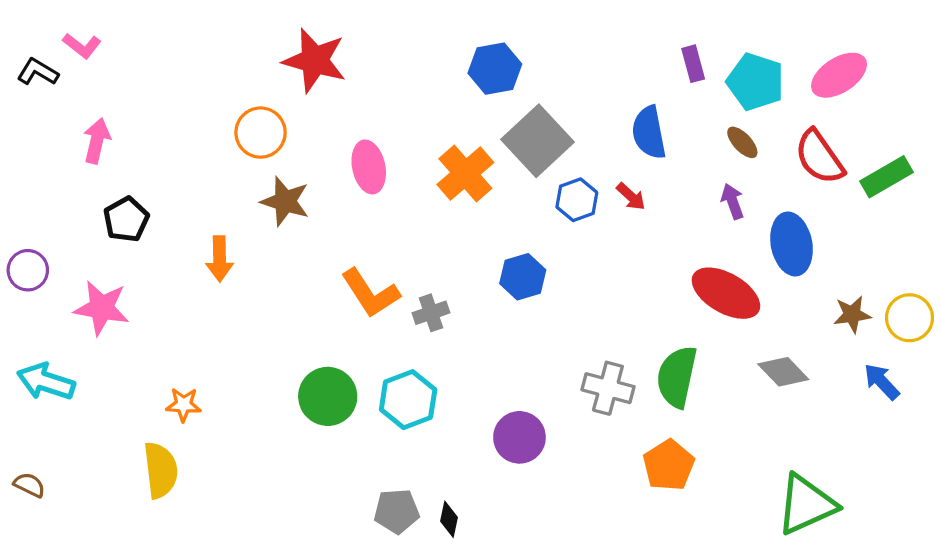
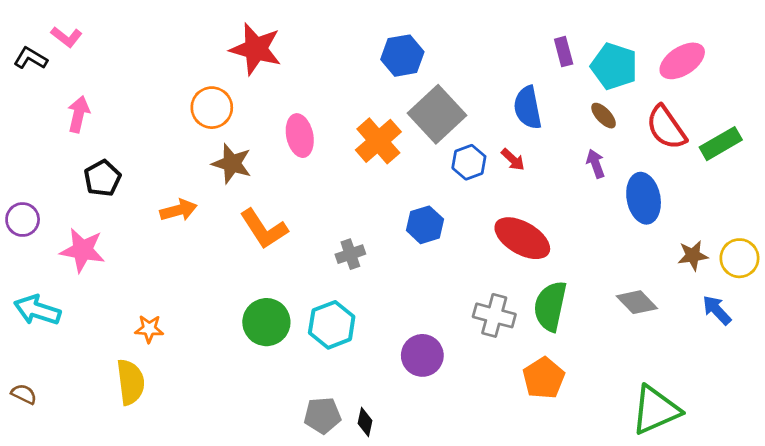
orange arrow: (220, 259) -> (178, 210), turned -104
orange L-shape: (370, 293) -> (264, 229), moved
red ellipse: (726, 293) -> (522, 238), moved

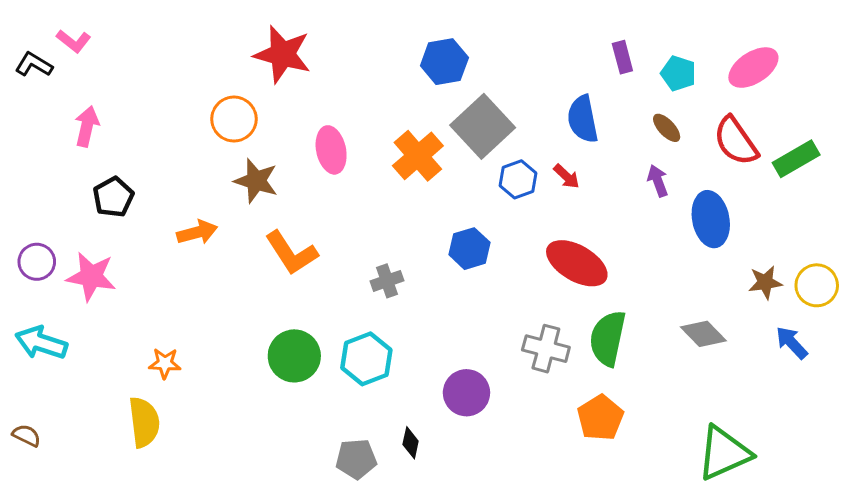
cyan pentagon: (614, 66) -> (678, 73), size x0.7
purple circle: (23, 220) -> (37, 262), moved
black diamond: (365, 422) -> (411, 443), moved

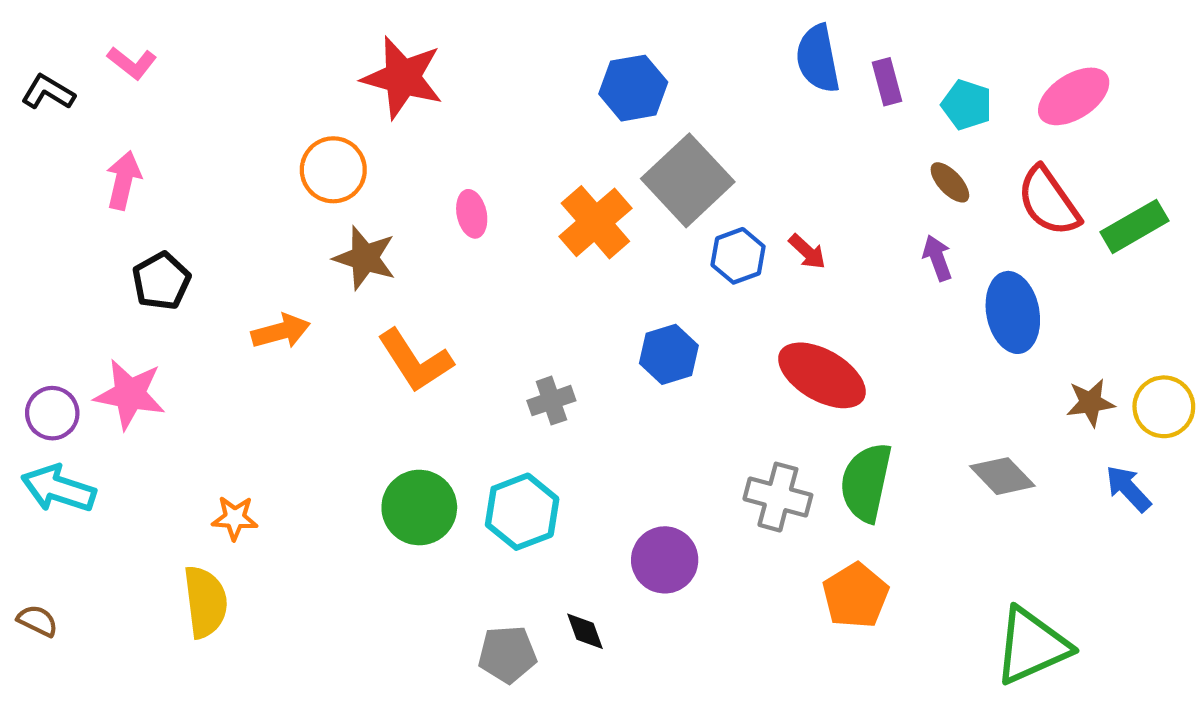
pink L-shape: (74, 41) -> (132, 63), moved
blue semicircle: (583, 119) -> (818, 59), moved
pink ellipse: (331, 150) -> (472, 214), size x0.7
purple circle: (37, 262) -> (52, 413), moved
black diamond: (411, 443) -> (585, 631), turned -32

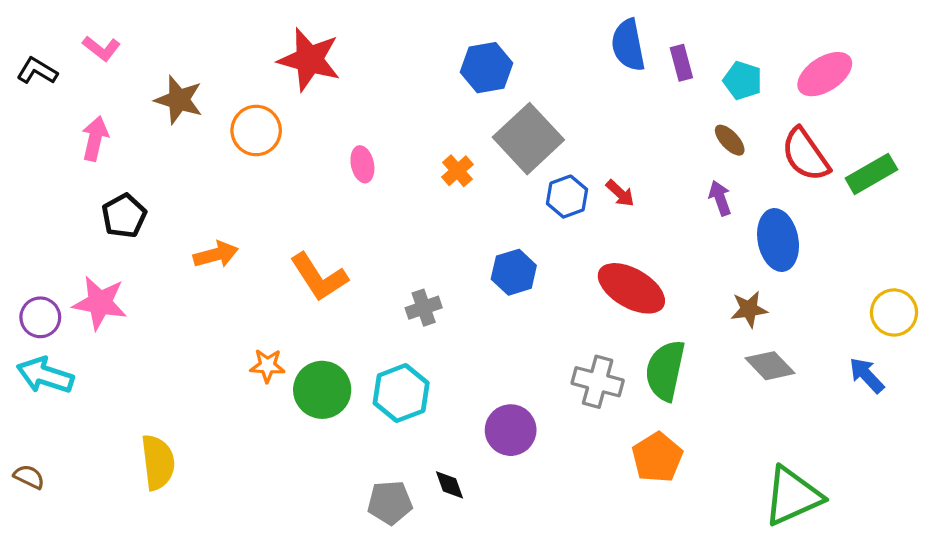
orange cross: (595, 222) -> (457, 171), size x0.6
brown star: (365, 258) -> (179, 100), moved
brown star: (1090, 403) -> (749, 309), moved
orange star: (235, 518) -> (267, 366), moved

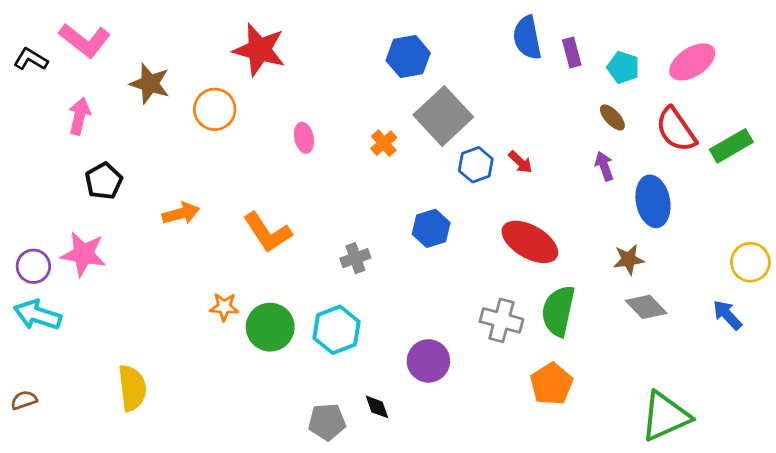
pink L-shape: (101, 48) -> (85, 40), size x1.6
brown semicircle: (29, 477) -> (24, 400), turned -45

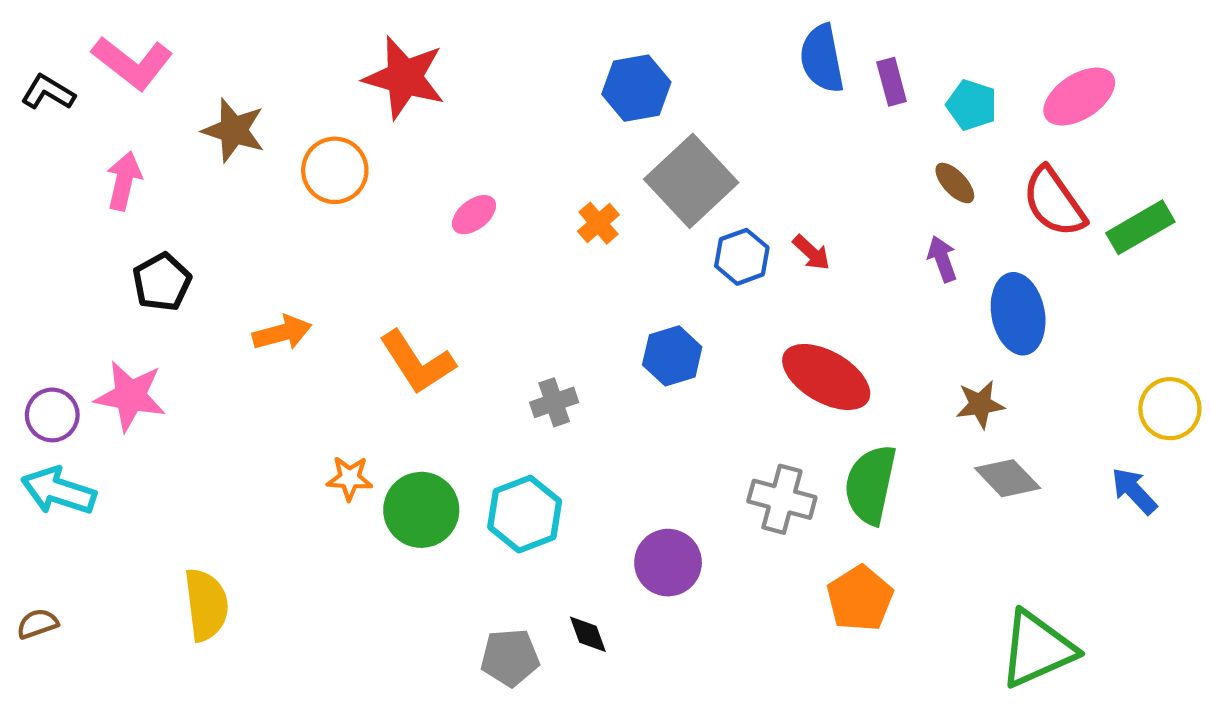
pink ellipse: (304, 138) -> (474, 215), turned 64

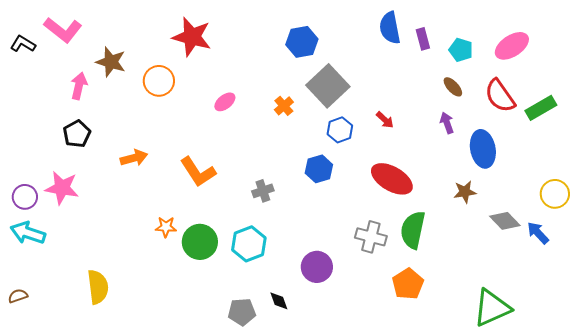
pink arrow: (124, 181) -> (79, 86), moved
blue hexagon: (742, 257) -> (340, 130), moved
gray diamond: (1008, 478) -> (505, 221), moved

